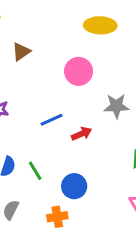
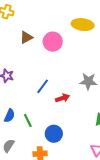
pink circle: (79, 71) -> (53, 42), moved
blue line: (51, 120) -> (43, 86), turned -35

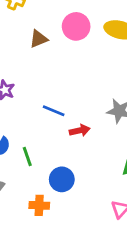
pink circle: (53, 42) -> (76, 26), moved
blue line: (43, 86) -> (54, 111), turned 70

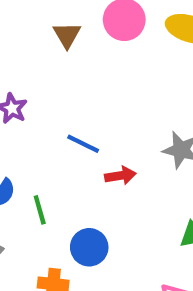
brown triangle: (39, 39) -> (67, 35), turned -42

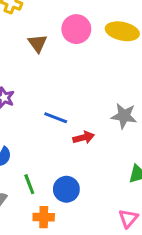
green line: (40, 210) -> (29, 184), moved

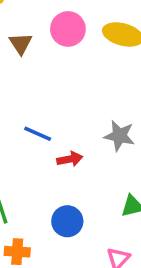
blue circle: (66, 189) -> (67, 221), moved

